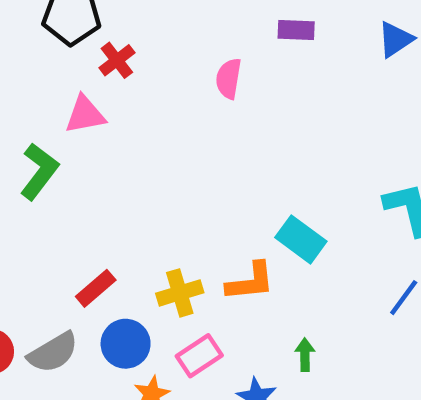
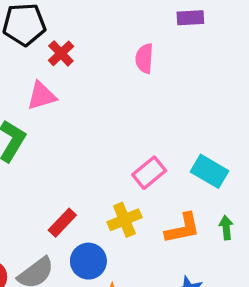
orange L-shape: (250, 282) -> (183, 228), moved
green arrow: (305, 355) -> (226, 228), moved
pink rectangle: (199, 356) -> (149, 173), moved

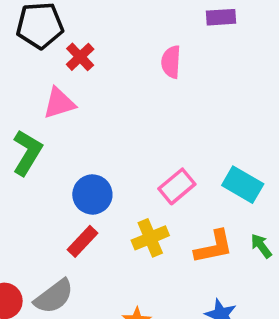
green arrow: (226, 228) -> (261, 246), turned -30
blue circle: (88, 261) -> (92, 194), moved

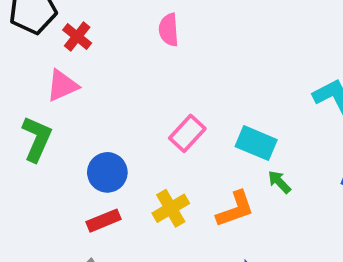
pink rectangle: (177, 186) -> (187, 133), moved
red rectangle: (83, 241) -> (104, 221), turned 32
green arrow: (261, 246) -> (279, 182), moved

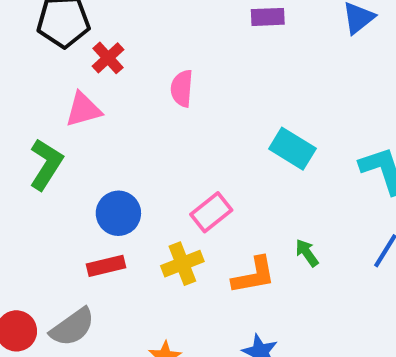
pink semicircle: (169, 30) -> (182, 88), moved
pink rectangle: (187, 133) -> (211, 212), moved
cyan rectangle: (256, 143) -> (292, 149), moved

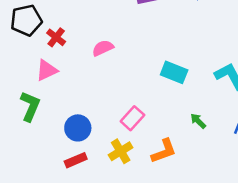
pink semicircle: (182, 88) -> (103, 48), turned 70
green arrow: (307, 253) -> (198, 121), moved

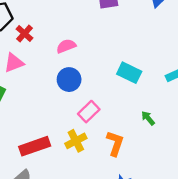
blue circle: (78, 128) -> (69, 80), moved
orange L-shape: (164, 151) -> (115, 143), turned -55
red rectangle: (76, 160) -> (35, 146), size x1.5

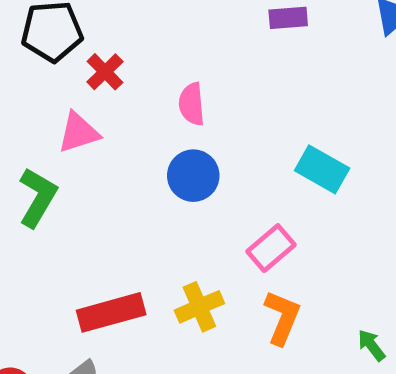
pink semicircle: (66, 46) -> (192, 104), turned -78
pink rectangle: (89, 112) -> (271, 248), moved
green arrow: (148, 118) -> (372, 345), moved

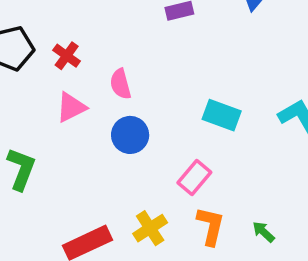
red cross: (105, 72) -> (67, 56), moved
pink triangle: (79, 133) -> (71, 107), moved
green arrow: (372, 345) -> (263, 232), moved

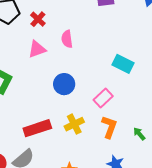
blue circle: (130, 135) -> (64, 84), moved

